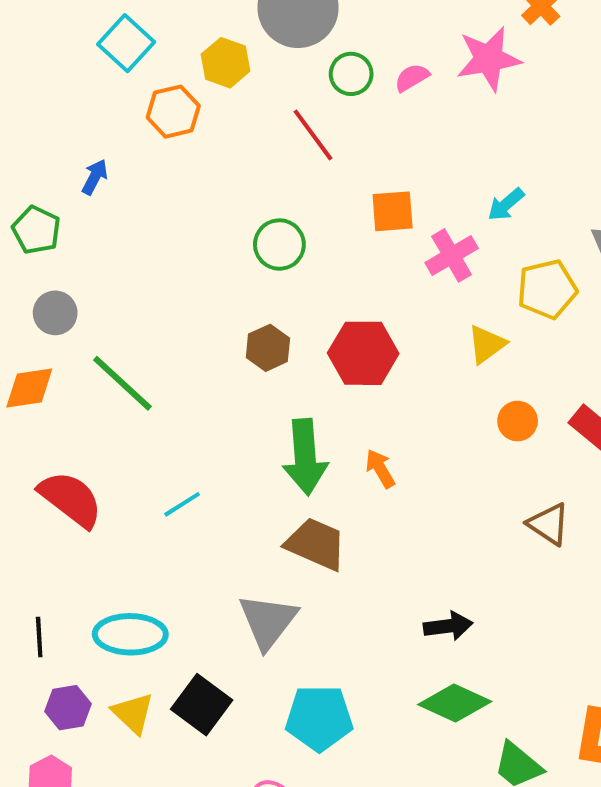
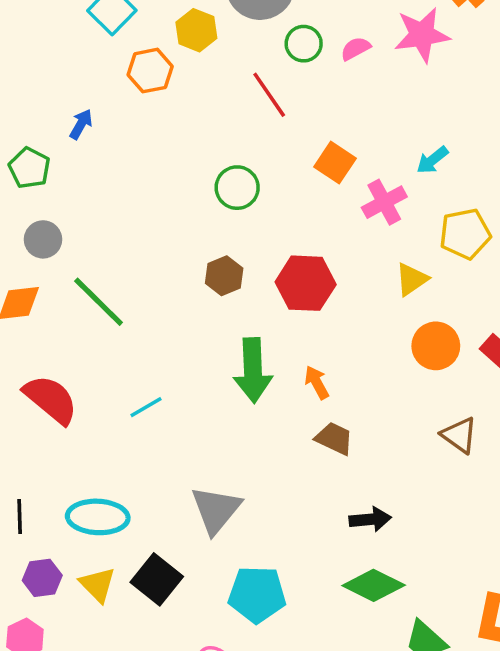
orange square: (393, 211) -> (335, 163), turned 36
orange circle: (518, 421) -> (436, 346), size x1.4
brown trapezoid: (316, 544) -> (334, 439), moved, size x0.7

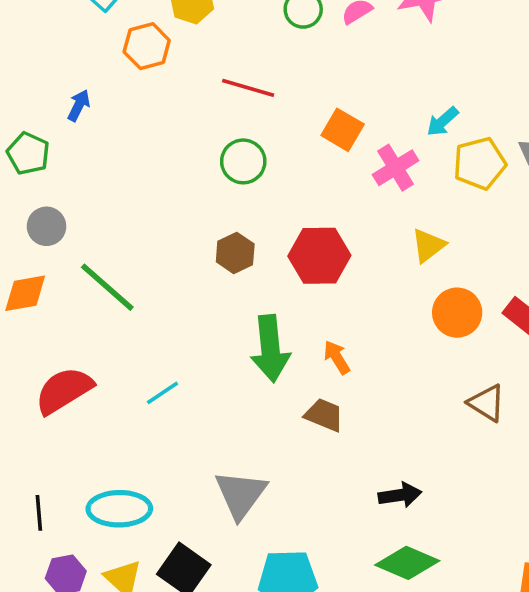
red line: (269, 95) -> (248, 88), moved, turned -36
yellow pentagon: (465, 234) -> (480, 163), moved
red semicircle: (51, 399) -> (64, 390), turned -68
brown trapezoid: (334, 439) -> (324, 415), moved

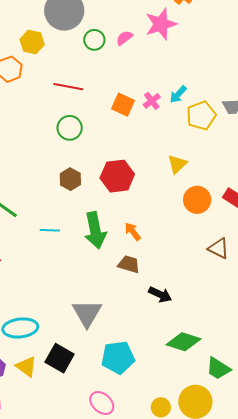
pink cross: (396, 168) -> (152, 101), moved, size x0.7
cyan line: (162, 393) -> (50, 230), moved, turned 42
black arrow: (400, 495) -> (160, 294), moved, turned 40

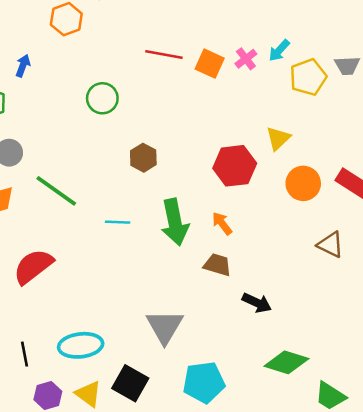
red line: (68, 87) -> (164, 54), moved
green circle: (70, 128) -> (102, 98), moved
red hexagon: (117, 176) -> (235, 166), moved

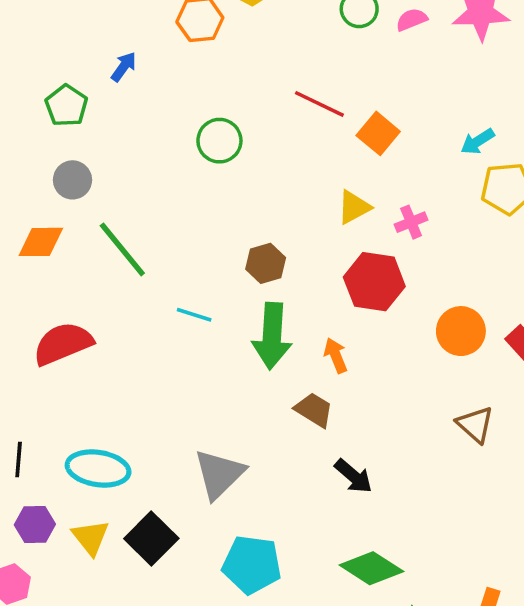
pink cross: (246, 59) -> (411, 222), moved
yellow triangle: (278, 138) -> (354, 207), moved
brown hexagon: (143, 158) -> (266, 263), moved

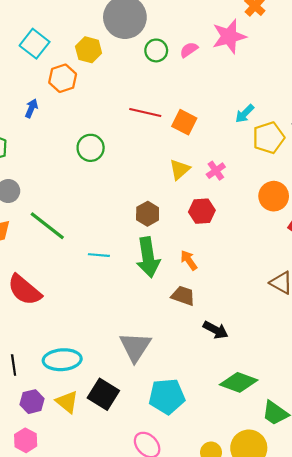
blue arrow: (124, 67) -> (31, 108), moved
brown hexagon: (266, 263) -> (148, 214), moved
red hexagon: (374, 282) -> (202, 211), size x0.7
orange circle: (461, 331) -> (274, 196), moved
red semicircle: (63, 344) -> (24, 290), turned -105

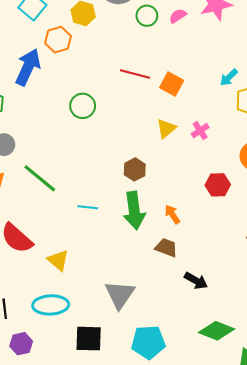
blue arrow: (31, 108) -> (28, 67), size x2.0
red hexagon: (202, 211) -> (218, 185), moved
black square: (103, 394) -> (89, 339), turned -32
yellow triangle: (67, 402) -> (58, 260), moved

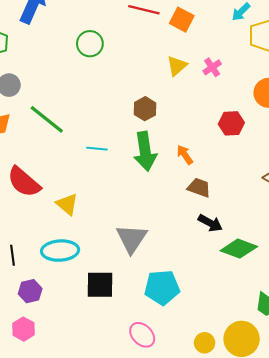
brown trapezoid: (166, 248) -> (199, 188), moved
green diamond: (216, 331) -> (239, 249), moved

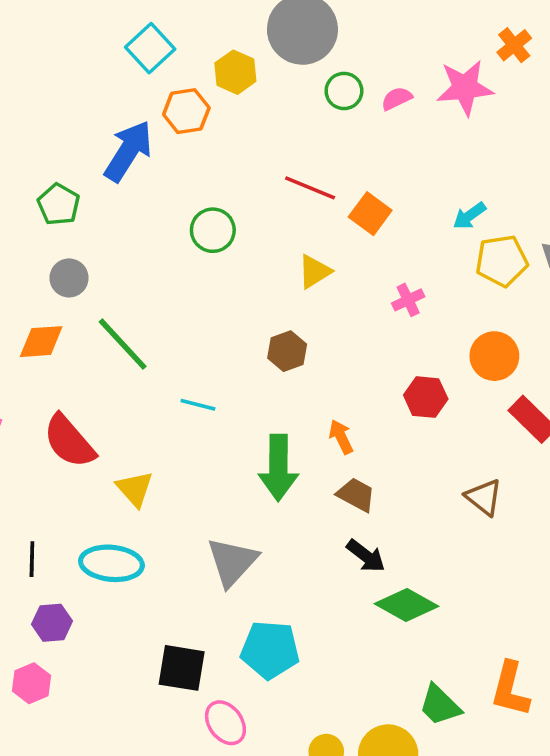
yellow triangle: (177, 66) -> (314, 272), moved
green arrow: (145, 151) -> (278, 468), moved
black square: (100, 285) -> (182, 668), moved

